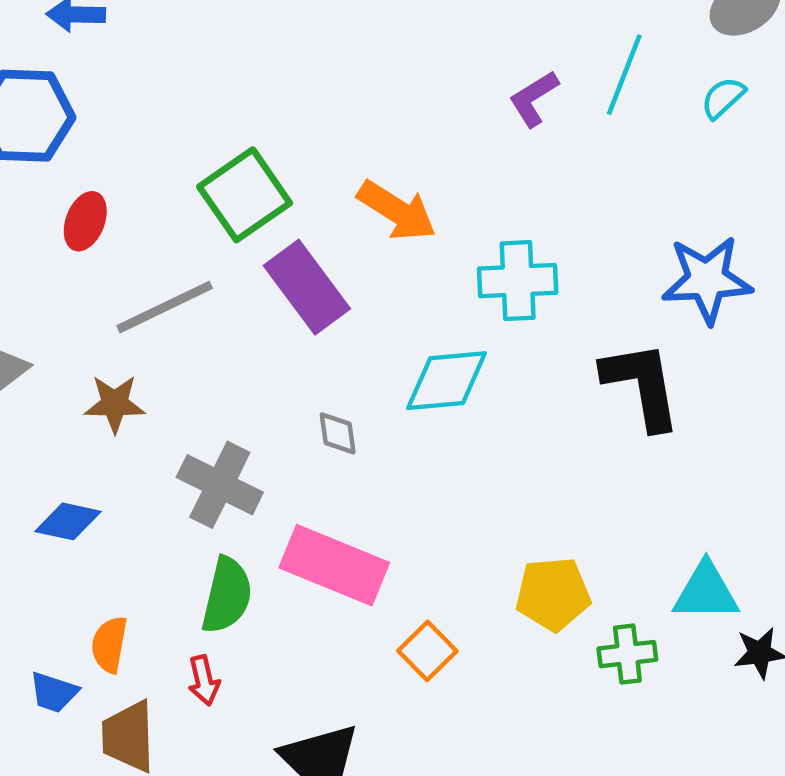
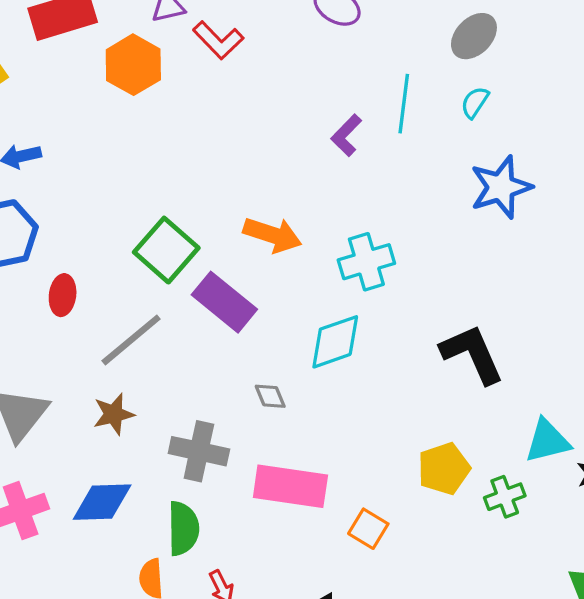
blue star: (707, 280) -> (501, 187), moved
black L-shape: (642, 385) -> (472, 354), moved
blue diamond: (68, 521) -> (102, 502), size x1.4
green semicircle: (227, 595) -> (183, 528), moved

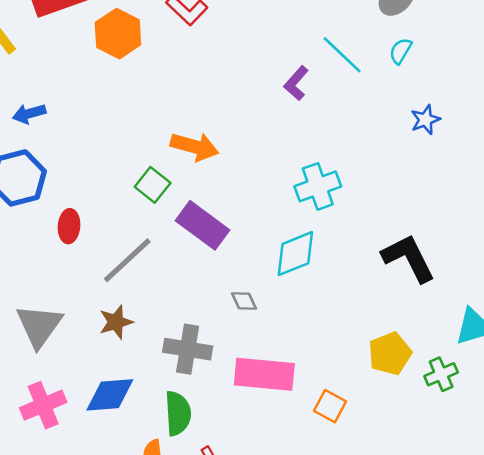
cyan line: (404, 104) -> (342, 55), turned -51
blue star: (501, 187) -> (425, 120), size x0.6
orange arrow: (272, 235) -> (195, 147), moved
green square: (166, 250) -> (153, 185), size x0.7

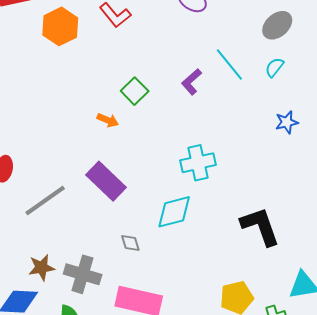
orange arrow: (195, 147) -> (108, 120), size x0.6
green square: (153, 185) -> (135, 91), moved
brown star: (116, 322) -> (41, 268), moved

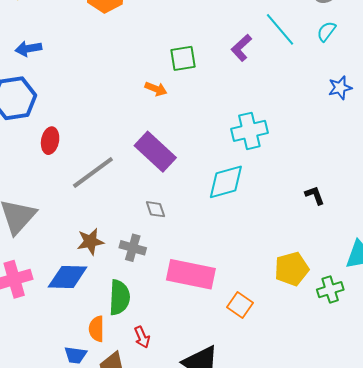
green square: (135, 91) -> (183, 58), turned 36
black L-shape: (260, 226) -> (315, 195), size x0.5
gray diamond: (130, 243) -> (156, 209), moved
gray cross: (83, 274) -> (133, 248), size x0.7

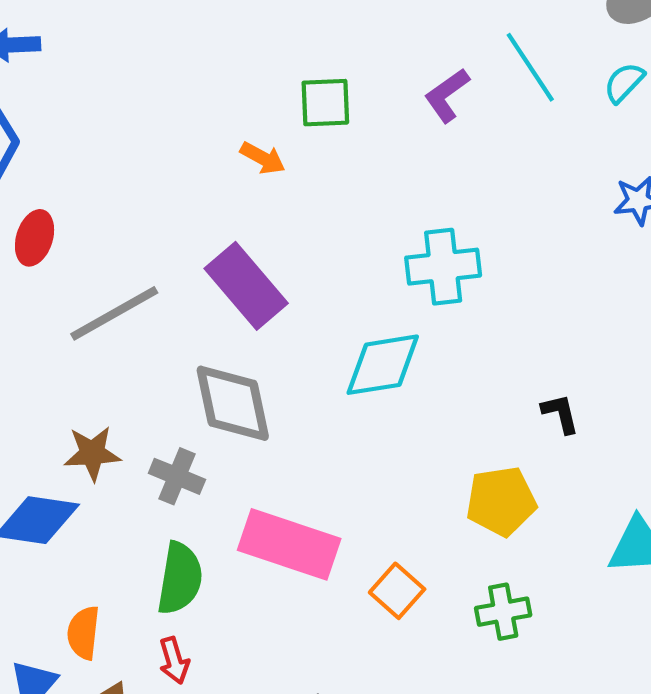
gray diamond: (156, 209) -> (233, 403), size x2.0
yellow pentagon: (292, 269) -> (501, 501), moved
green cross: (330, 290) -> (503, 612), moved
green semicircle: (119, 297) -> (180, 578), moved
orange square: (240, 305) -> (397, 591), moved

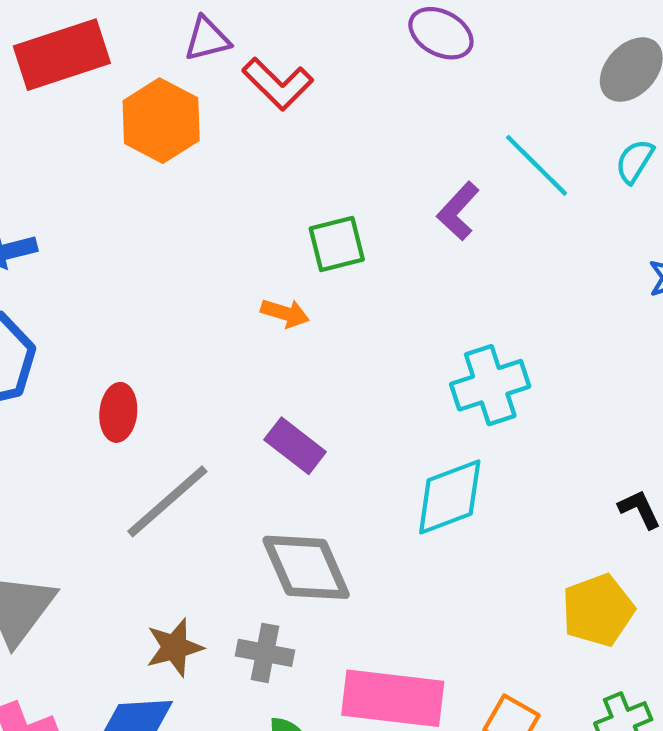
red ellipse: (35, 238) -> (118, 412), moved
purple rectangle: (246, 286) -> (295, 446), size x0.7

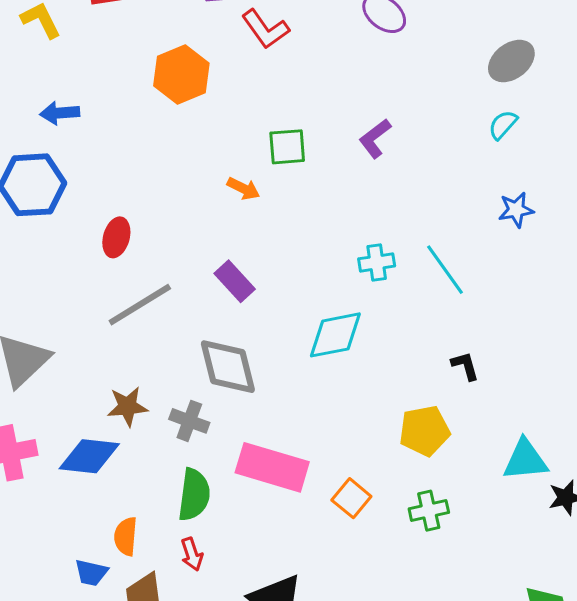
orange hexagon: (161, 121) -> (181, 75), moved
cyan line: (536, 165) -> (445, 270), moved
cyan cross: (490, 385) -> (377, 262), size x0.7

